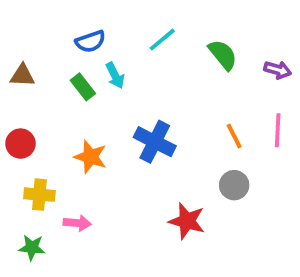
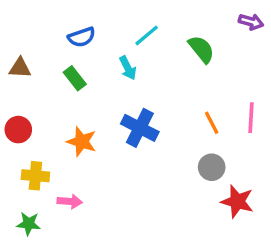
purple arrow: (278, 70) -> (251, 22), moved
cyan arrow: (115, 75) -> (128, 68), moved
red star: (187, 221) -> (237, 201), moved

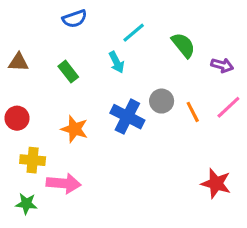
purple arrow: (251, 22) -> (222, 65), moved
blue semicircle: (82, 37) -> (75, 19), moved
pink line: (251, 118) -> (228, 107), turned 44
gray circle: (212, 167) -> (162, 101), moved
pink arrow: (70, 201) -> (64, 183), size x1.5

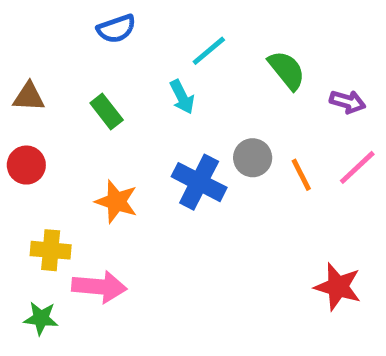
red circle: (17, 118) -> (26, 165), moved

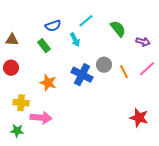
blue semicircle: (116, 29) -> (53, 26), moved

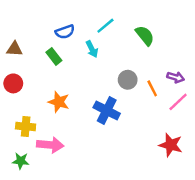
purple arrow: (143, 42) -> (176, 77), moved
pink line: (147, 69) -> (178, 102), moved
blue cross: (82, 75) -> (107, 111), moved

